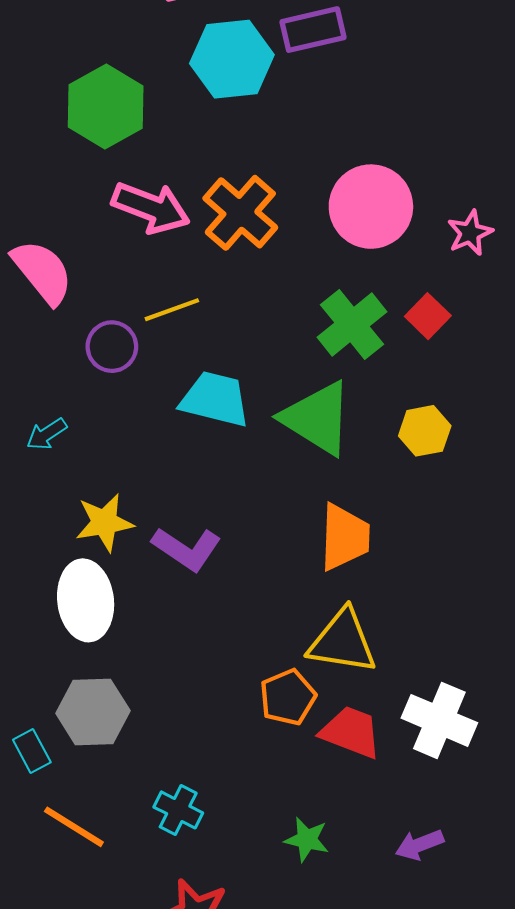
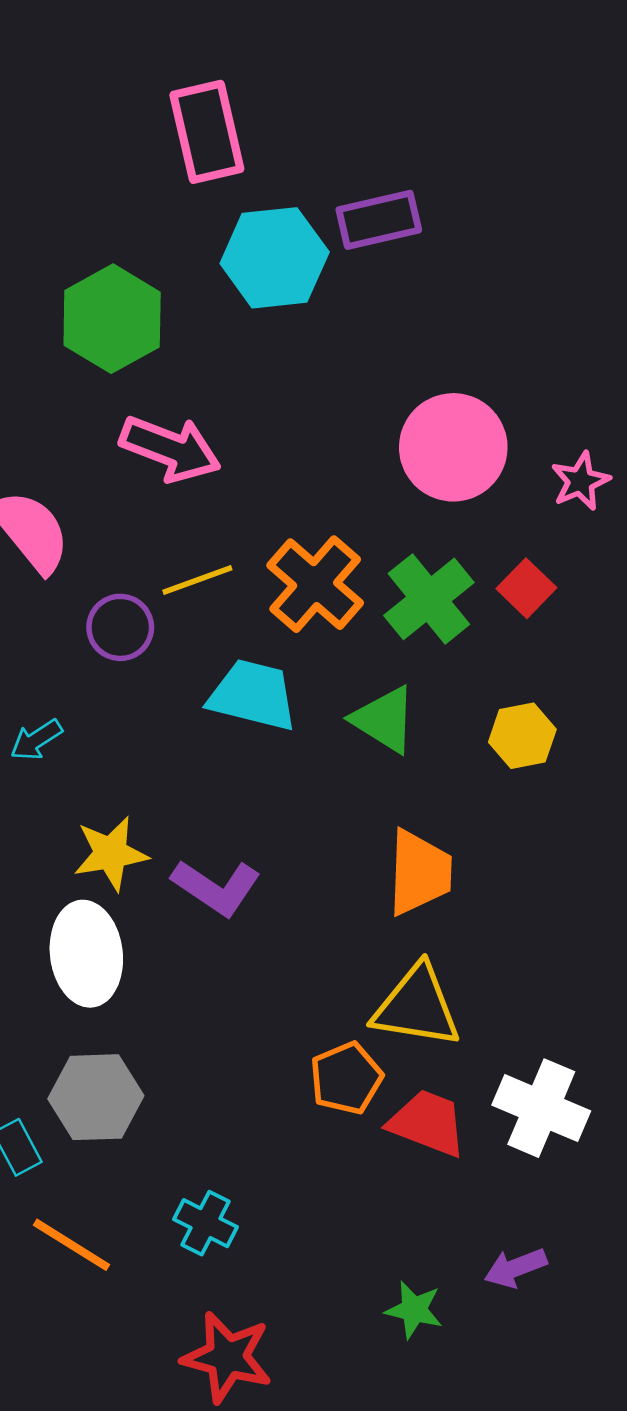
orange cross: (240, 213) -> (315, 584), moved
green triangle: (317, 418) -> (384, 719), size x0.7
green star: (307, 839) -> (414, 1310), moved

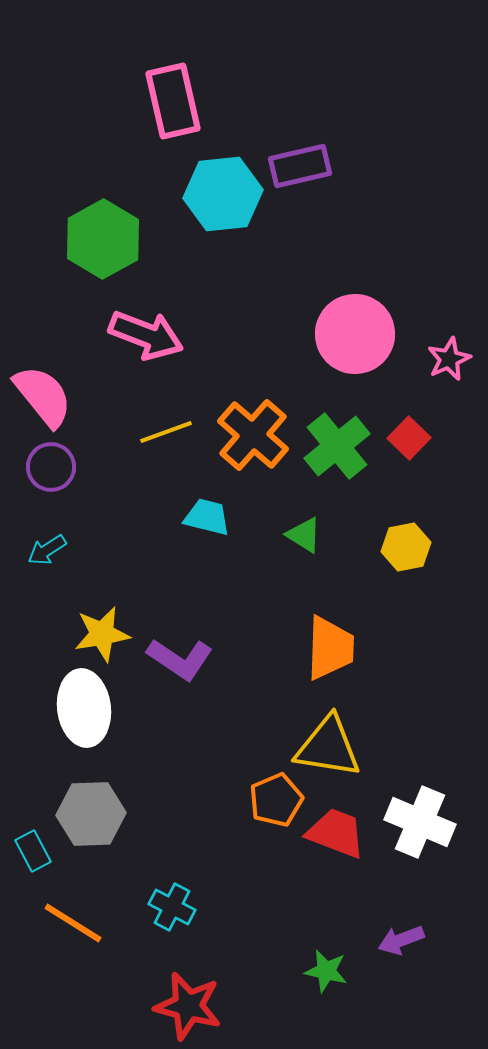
purple circle: (120, 627) -> (51, 467), moved
cyan trapezoid: (253, 695) -> (207, 517), size x0.7
green triangle: (384, 719) -> (304, 535), size x0.7

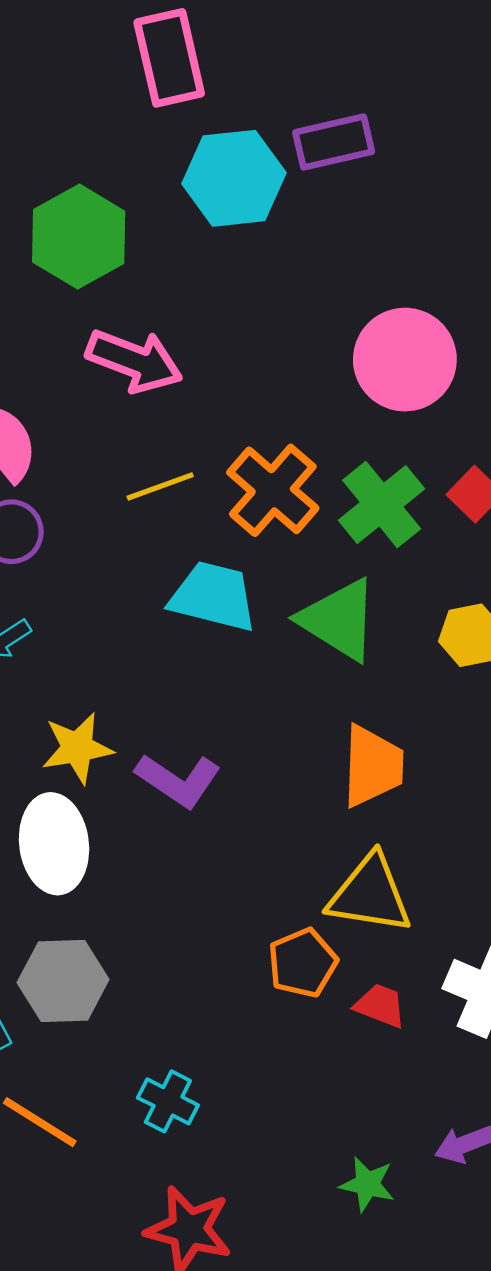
cyan trapezoid: (207, 517) -> (213, 596), size x1.5
green triangle: (304, 535) -> (339, 620), size x1.8
red trapezoid: (336, 833) -> (380, 1006), size x0.7

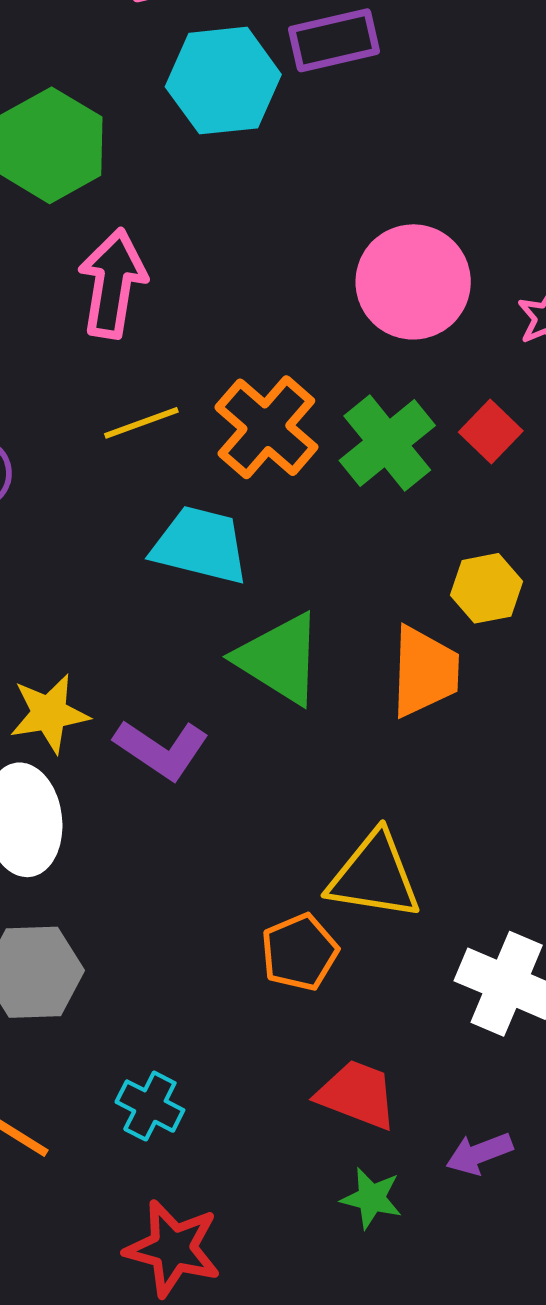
pink arrow: (134, 361) -> (113, 283), turned -102
green triangle: (339, 620) -> (279, 659), moved
orange trapezoid: (373, 766) -> (425, 672), moved
red trapezoid: (380, 1006) -> (357, 1095), moved, size x1.4

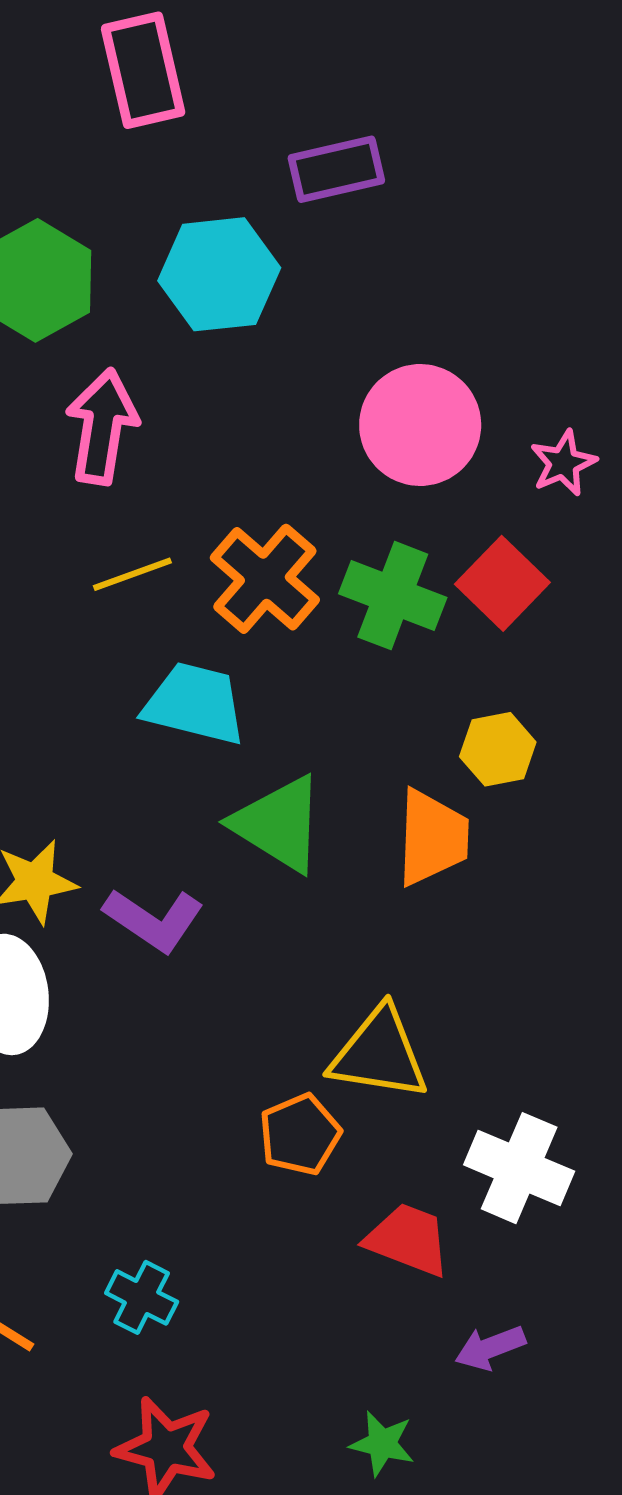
cyan hexagon: (223, 81) -> (219, 274), moved
red square: (491, 432) -> (502, 583), size x1.4
green cross: (387, 443) -> (393, 596), turned -30
red trapezoid: (357, 1095) -> (408, 1240), moved
green star: (371, 1198) -> (382, 1444), moved

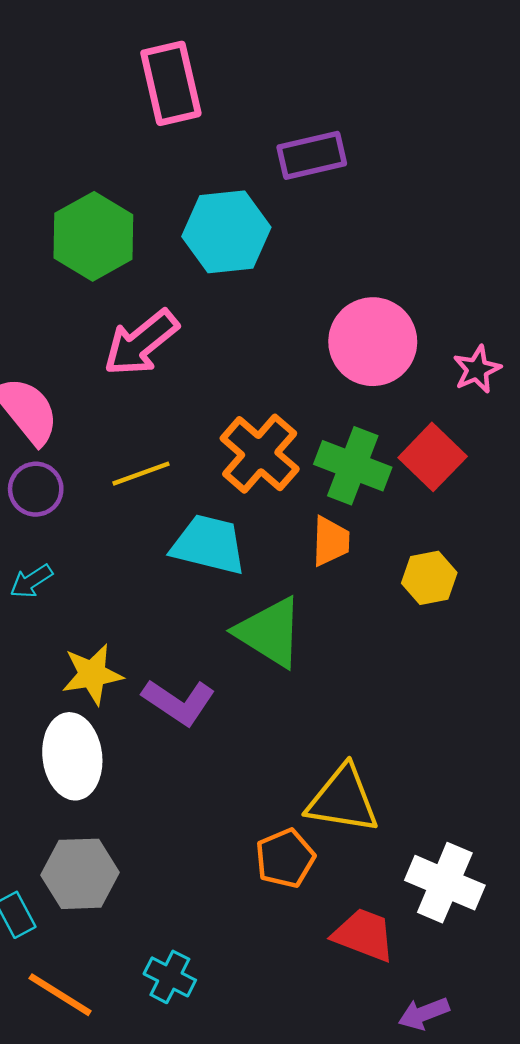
pink arrow: (102, 427) -> (141, 343), turned -138
yellow line: (132, 574) -> (141, 474), moved
orange trapezoid: (432, 838) -> (331, 541), moved, size x0.7

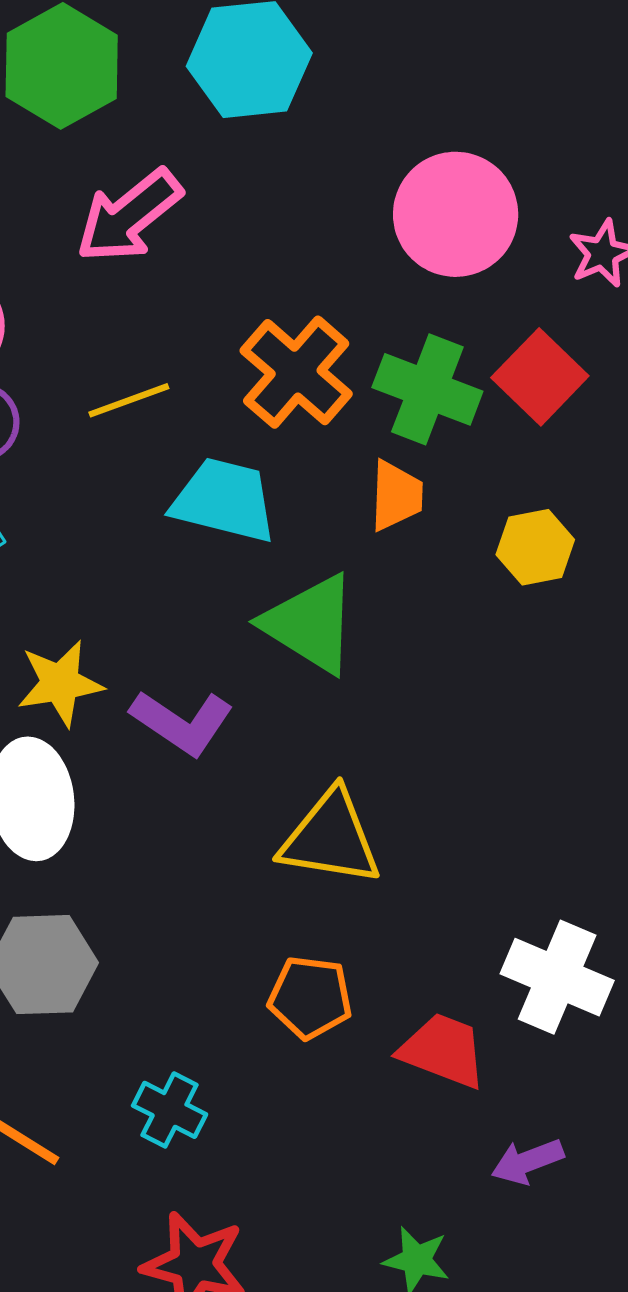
yellow triangle: (343, 800) -> (331, 838), moved
orange pentagon: (285, 858) -> (310, 997), moved, turned 30

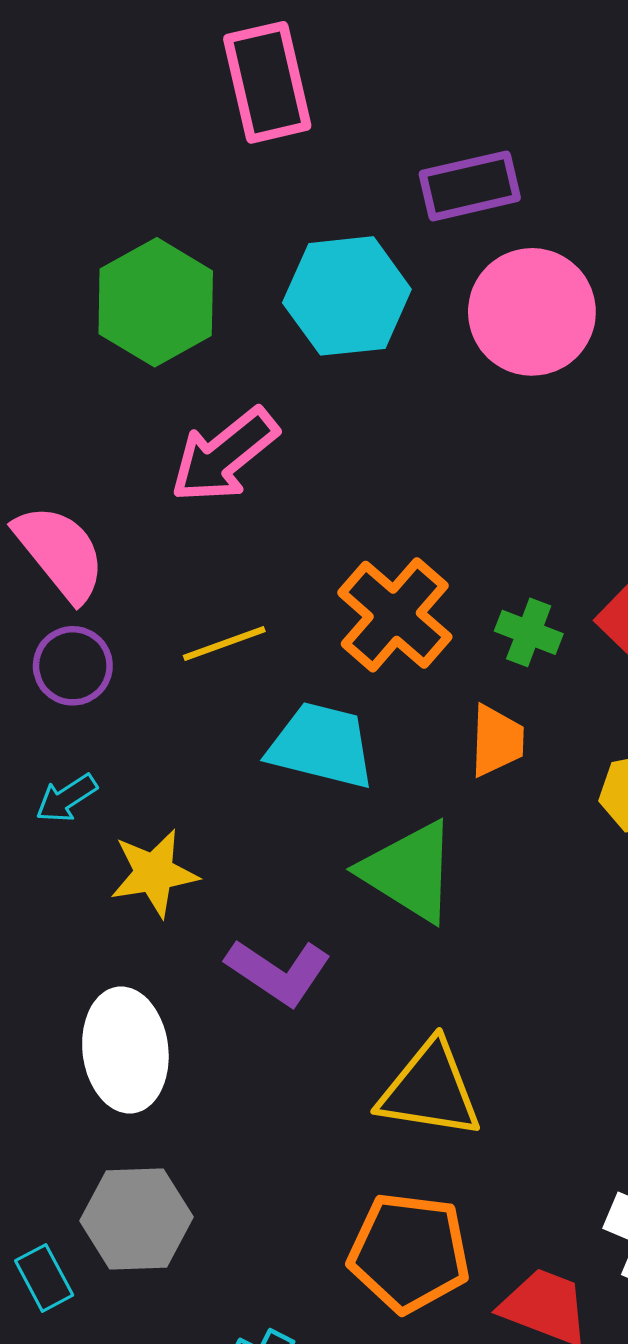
pink circle: (456, 214) -> (532, 312), moved
green cross: (427, 389) -> (529, 632), size x0.6
yellow star: (60, 683) -> (154, 873), moved
orange pentagon: (310, 997) -> (409, 1252), size x1.4

